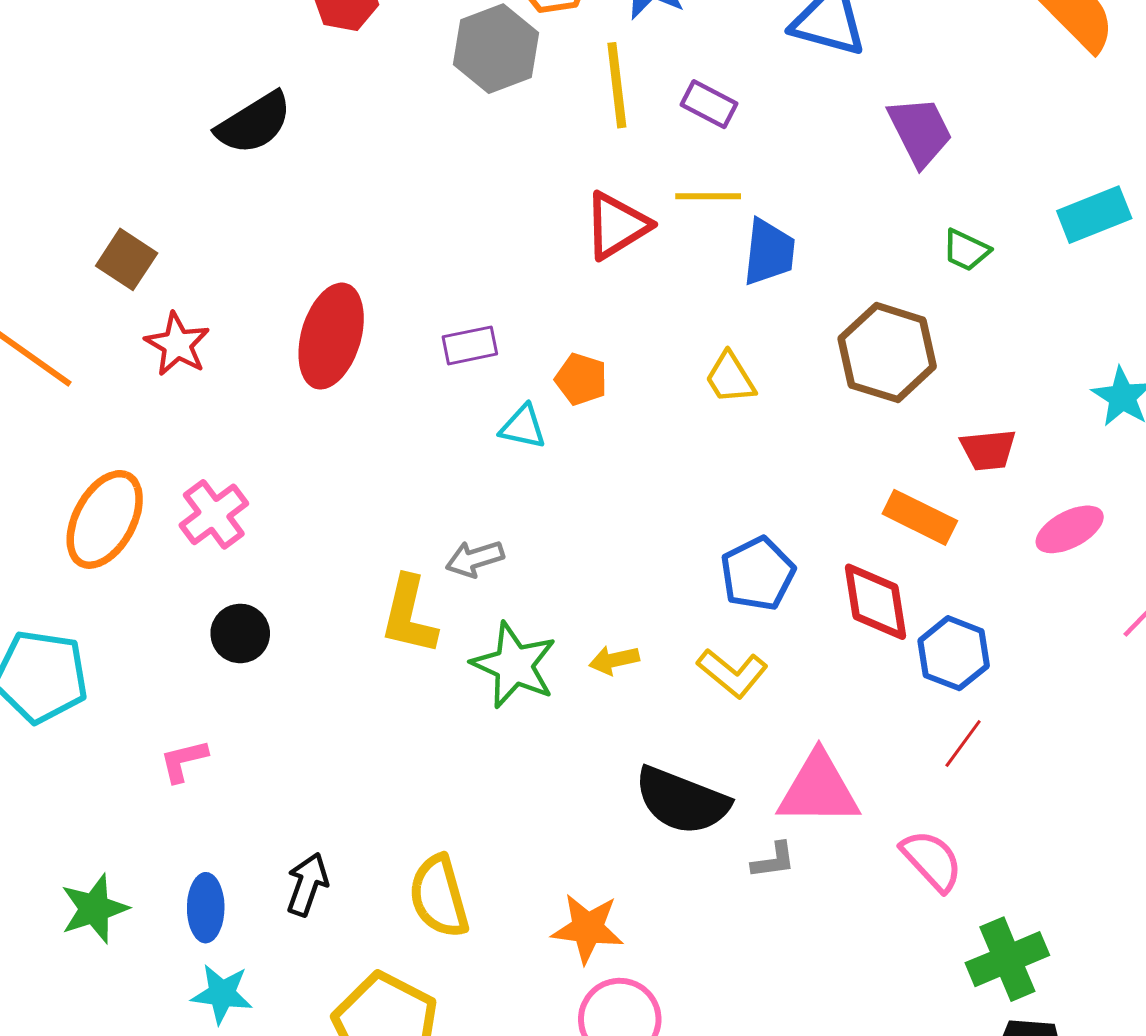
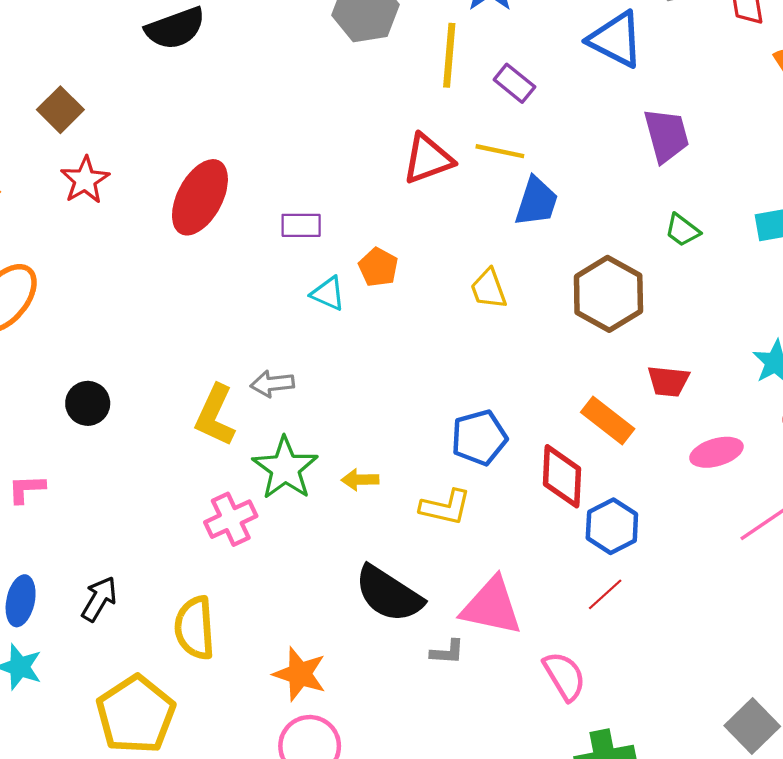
pink cross: (214, 514) -> (231, 519), moved
yellow L-shape: (732, 673) -> (445, 507), turned -38

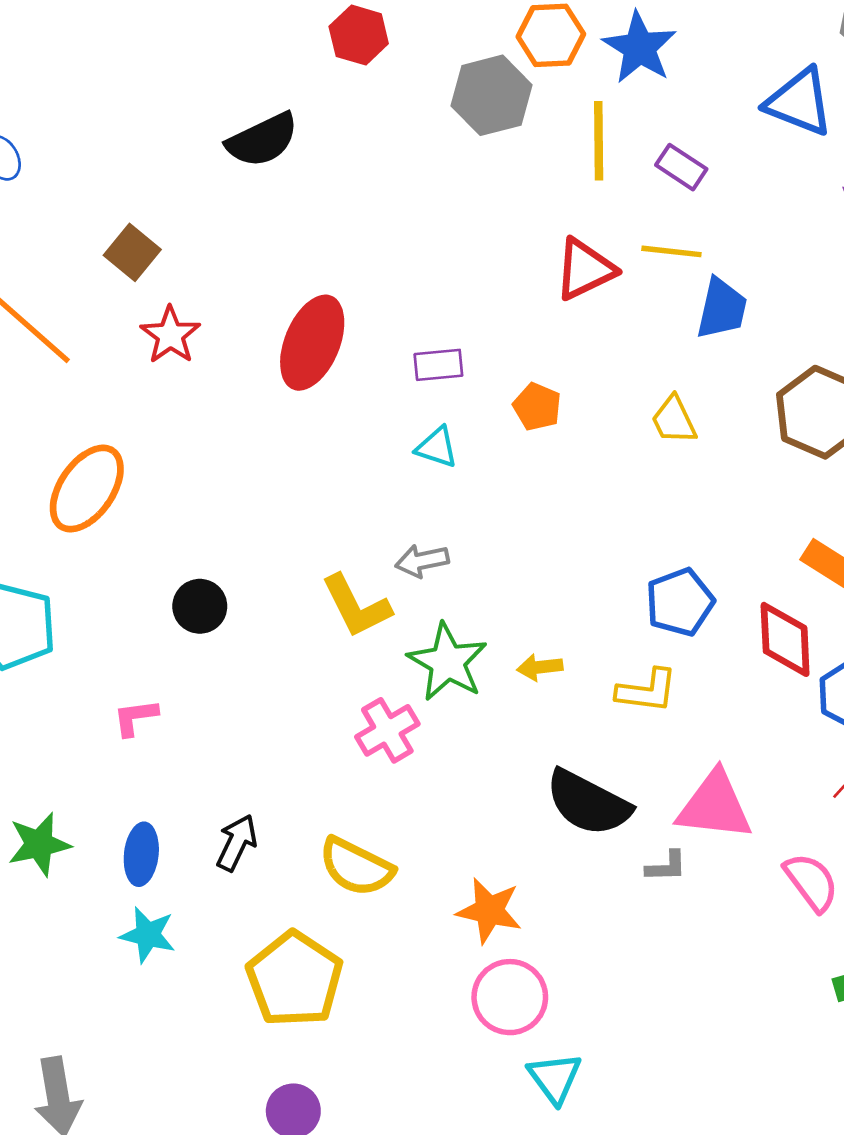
cyan triangle: (328, 294) -> (437, 447), moved
yellow L-shape: (215, 415) -> (356, 606), turned -46
yellow semicircle: (195, 628) -> (356, 867), turned -54

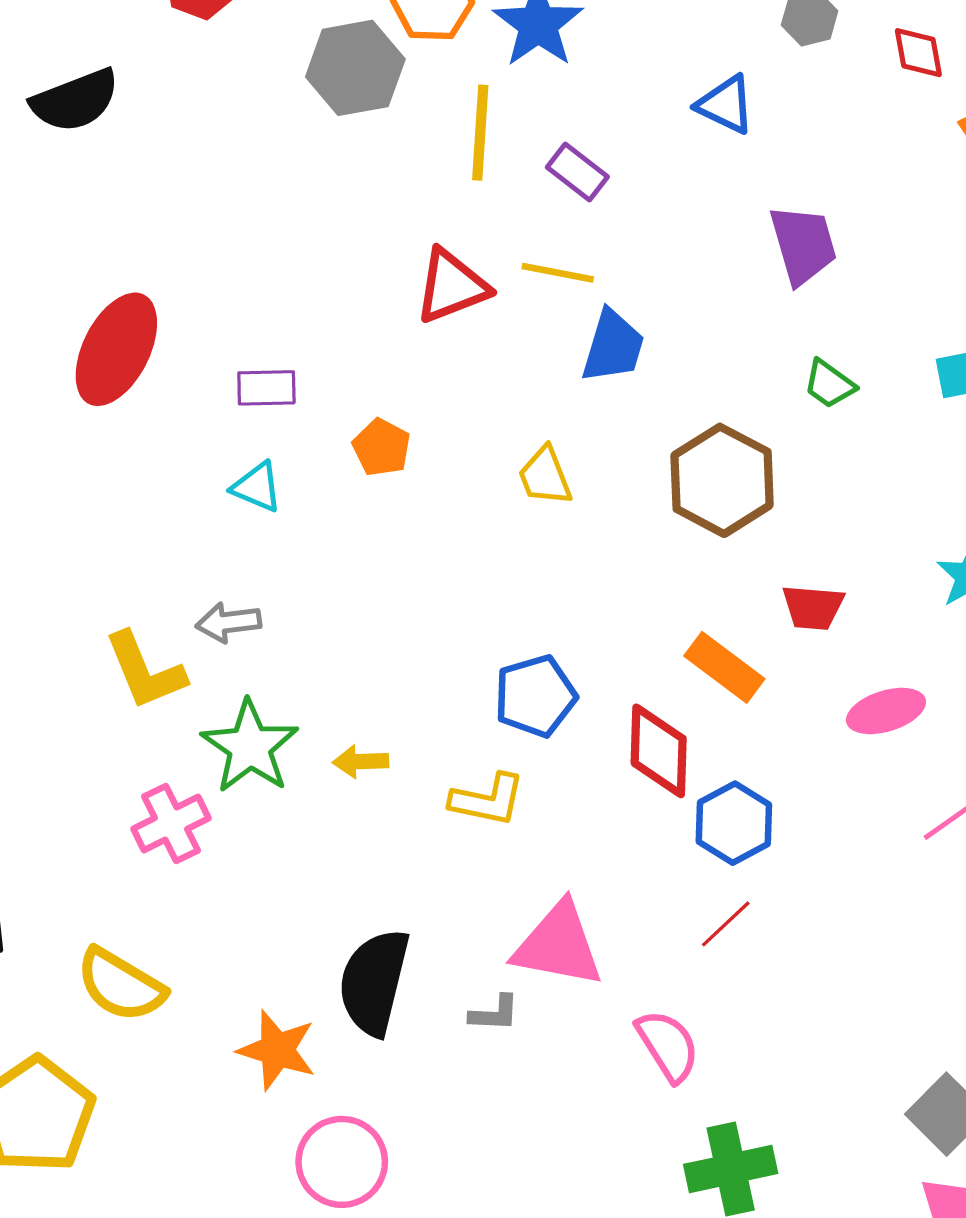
blue triangle: (799, 102) -> (726, 105), size x0.7
black semicircle: (588, 803) -> (374, 982), moved, turned 72
pink circle: (510, 997) -> (342, 1162), moved

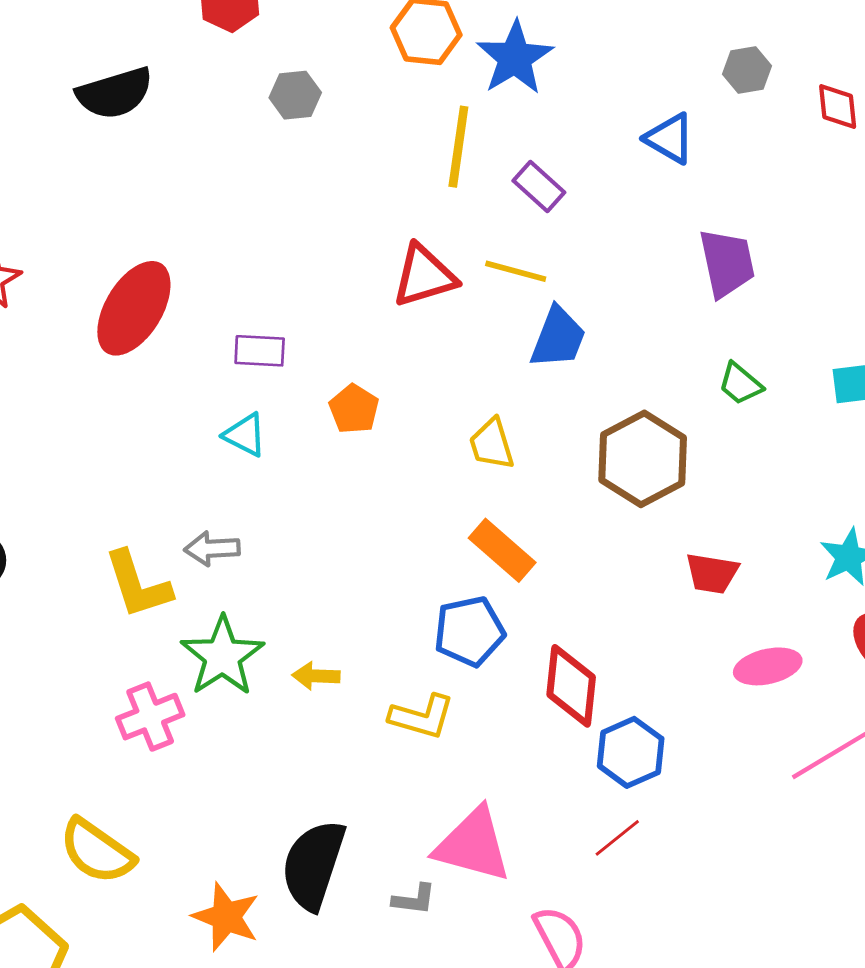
gray hexagon: (355, 68) -> (295, 95), moved, size x0.6
orange rectangle: (724, 667) -> (502, 550), moved

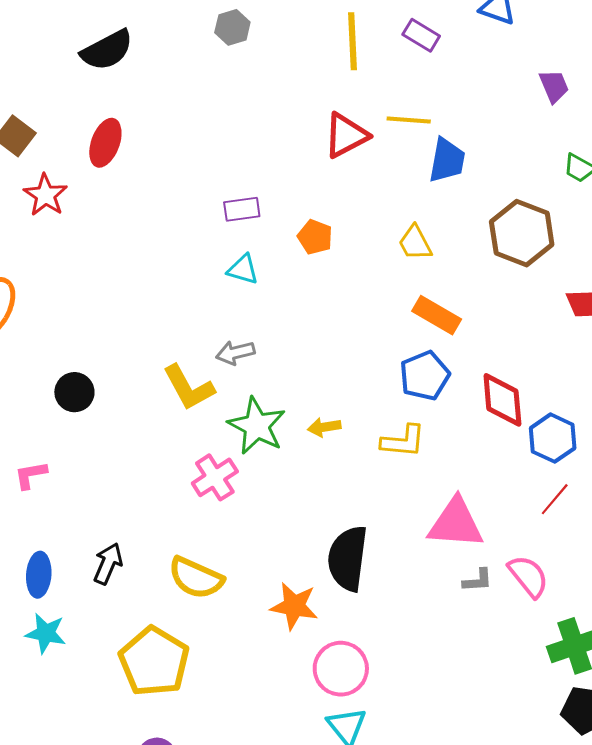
purple rectangle: (539, 187) -> (421, 35), moved
purple trapezoid: (727, 263) -> (554, 86), size x0.7
red ellipse: (134, 308) -> (105, 143), moved, size x0.7
gray L-shape: (414, 899) -> (478, 580), moved

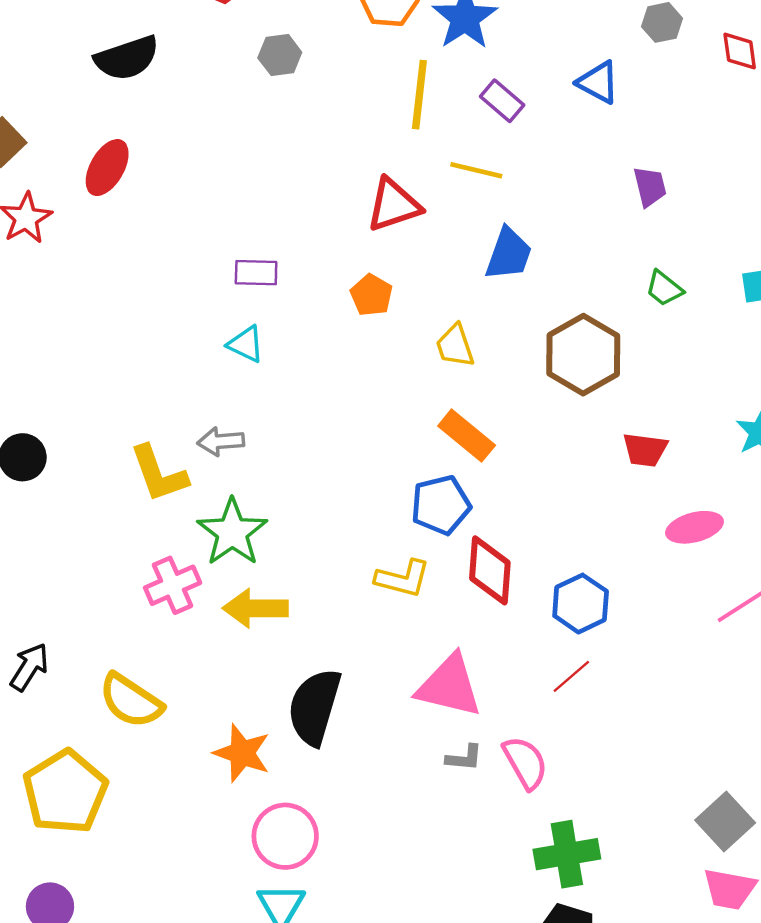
yellow line: (409, 120) -> (476, 170), moved
orange pentagon: (315, 237) -> (371, 295), moved
red diamond: (502, 400) -> (490, 570), moved
yellow arrow: (324, 427) -> (255, 608), moved, size x1.6

